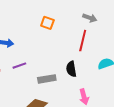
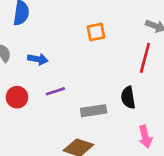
orange square: (47, 23) -> (96, 32), turned -32

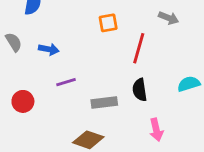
red line: (145, 58) -> (139, 48), moved
red circle: (17, 97) -> (23, 101), moved

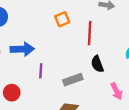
blue arrow: (49, 49) -> (22, 49), size x1.5
purple line: (66, 82) -> (41, 71), turned -56

